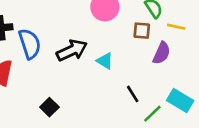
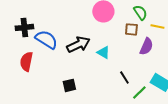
blue semicircle: (30, 44) -> (46, 39), turned -40
black square: (49, 107) -> (69, 85), moved, turned 32

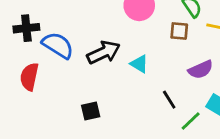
purple semicircle: (146, 46) -> (201, 70), moved, turned 42

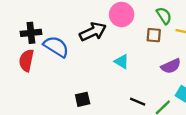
black arrow: (104, 52) -> (93, 32), moved
red semicircle: (29, 77) -> (26, 60), moved
black line: (169, 100) -> (138, 102), moved, turned -35

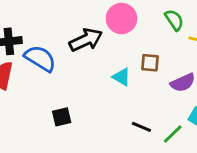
brown square: (154, 35) -> (150, 63), moved
black square: (83, 99) -> (62, 117), moved

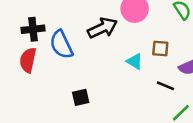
blue semicircle: (40, 58) -> (61, 45), turned -148
black line: (141, 127) -> (165, 86), moved

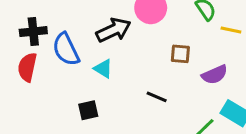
cyan triangle: (135, 61) -> (103, 69), moved
black line: (165, 86) -> (157, 97), moved

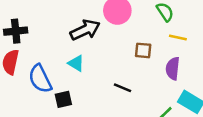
yellow line: (231, 30) -> (178, 38), moved
blue semicircle: (66, 49) -> (40, 79), moved
purple semicircle: (215, 75) -> (173, 68), turned 120

